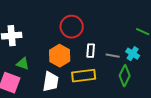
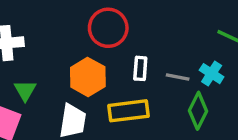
green triangle: (23, 64) -> (25, 90), turned 40

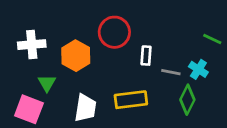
white rectangle: (140, 68) -> (146, 56), moved
orange hexagon: (88, 77) -> (76, 56), moved

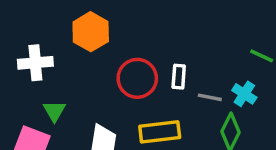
red circle: (114, 32) -> (137, 78), moved
orange hexagon: (76, 56) -> (91, 32), moved

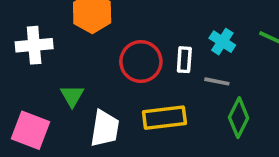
cyan cross: (244, 94) -> (222, 42), moved
green triangle: (54, 111) -> (72, 96), moved

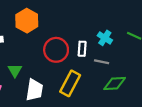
yellow rectangle: (164, 118) -> (70, 83), turned -55
green diamond: (239, 118) -> (115, 83), turned 60

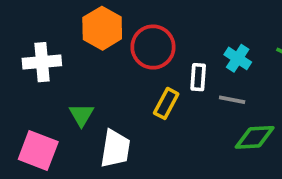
red circle: (56, 50) -> (153, 47), moved
yellow rectangle: (70, 83) -> (166, 103), moved, size x0.7

